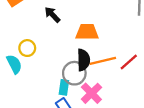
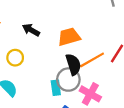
yellow circle: (27, 48) -> (15, 58), moved
cyan rectangle: (64, 87) -> (56, 88), moved

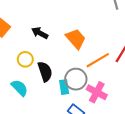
orange trapezoid: (69, 37) -> (76, 39), turned 65
black semicircle: (73, 64) -> (45, 72), moved

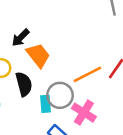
black arrow: (40, 33) -> (21, 38), turned -77
orange trapezoid: (76, 39) -> (38, 55), moved

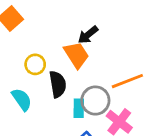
black arrow: (21, 38) -> (88, 35), moved

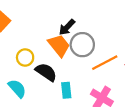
black semicircle: (58, 84) -> (46, 72), turned -40
gray circle: (95, 101) -> (82, 45), moved

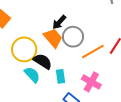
yellow circle: (25, 57) -> (24, 49), size x1.6
cyan semicircle: (17, 88) -> (32, 75), moved

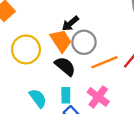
black semicircle: (43, 61) -> (65, 66), moved
cyan semicircle: (32, 75) -> (38, 98), moved
cyan rectangle: (60, 76) -> (66, 95), moved

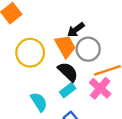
cyan rectangle: (66, 95) -> (68, 90), moved, turned 49
pink cross: (98, 97) -> (100, 88), moved

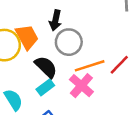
black arrow: (76, 30) -> (55, 20), turned -42
orange trapezoid: (65, 46) -> (27, 37), moved

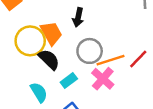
gray circle: (69, 42) -> (90, 51), moved
black semicircle: (46, 67) -> (49, 59), moved

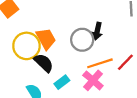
black arrow: (78, 17) -> (97, 31), moved
gray circle: (90, 51) -> (82, 40), moved

